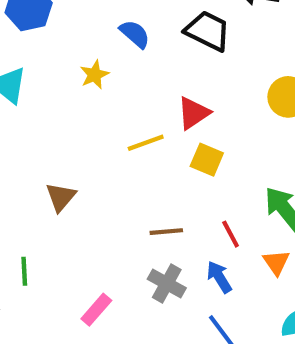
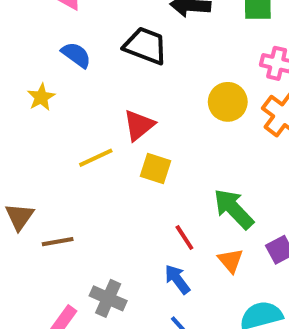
brown line: (166, 232) -> (58, 242), moved
gray cross: (167, 284) -> (108, 298), moved

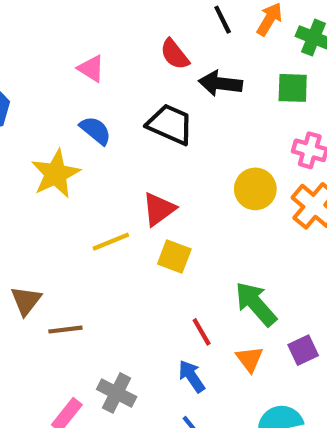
yellow star: (41, 97) -> (56, 174), size x1.6

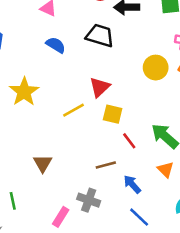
yellow star: (56, 174) -> (24, 92), moved
brown triangle: (26, 301) -> (43, 163), moved
brown line: (65, 330) -> (106, 165), moved
red line: (202, 332) -> (129, 141), moved

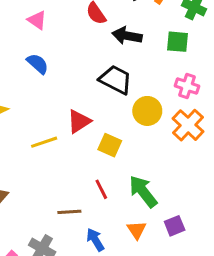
black trapezoid: (100, 36) -> (116, 80), moved
yellow square: (113, 114) -> (110, 145), moved

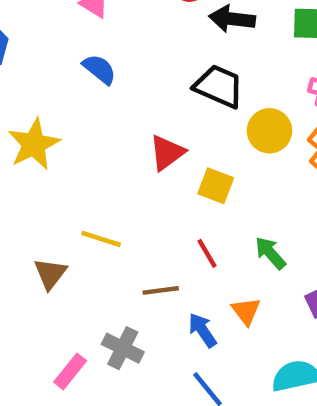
yellow line: (44, 142) -> (101, 239), moved, turned 40
green arrow: (143, 192) -> (270, 253), size x0.7
orange triangle: (137, 230) -> (246, 311), moved

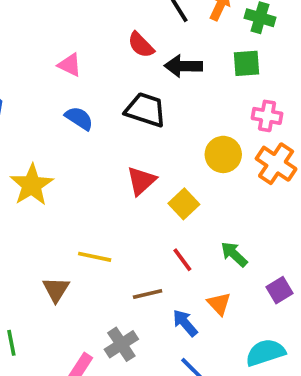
black trapezoid: (219, 86) -> (146, 110), moved
yellow square: (216, 186) -> (184, 204), turned 32
gray cross: (123, 348) -> (121, 344), turned 36

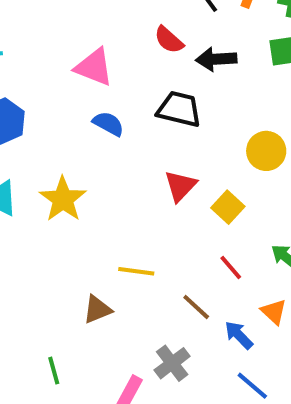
pink triangle: (70, 65) -> (94, 67), size x1.5
brown triangle: (56, 289) -> (97, 309), turned 40
brown line: (148, 294) -> (196, 307), turned 60

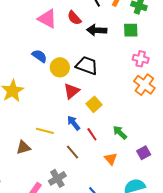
pink triangle: (94, 67) -> (47, 19), moved
black trapezoid: (179, 109) -> (87, 65), moved
yellow circle: (266, 151) -> (60, 67), moved
blue arrow: (239, 335) -> (74, 123), moved

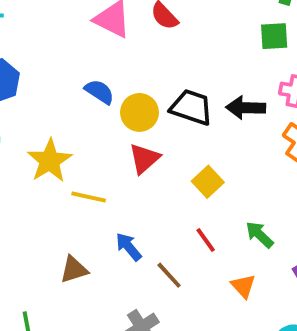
black arrow: (97, 30) -> (246, 108), moved
red triangle: (72, 91) -> (144, 159), moved
blue arrow: (74, 123) -> (129, 247), moved
yellow line: (45, 131) -> (89, 197), moved

